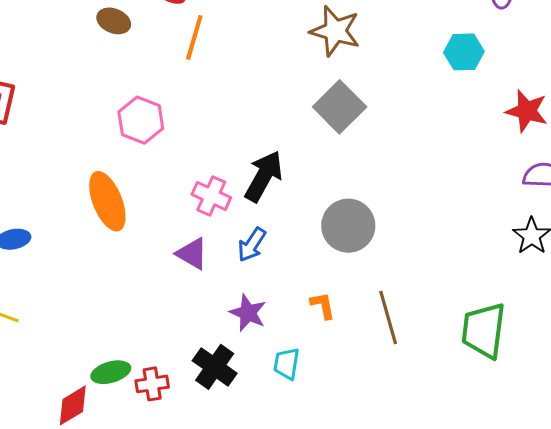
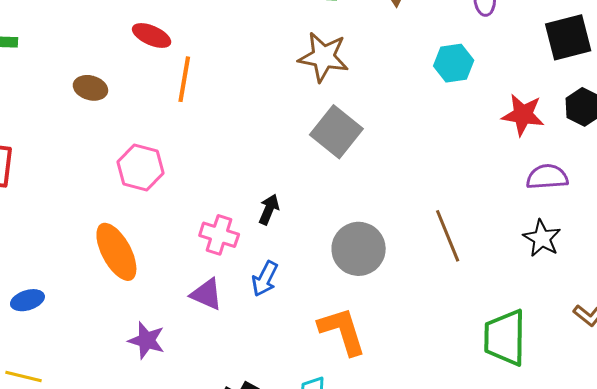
brown ellipse: (114, 21) -> (90, 88), moved
black arrow: (264, 176) -> (269, 209), size x0.6
orange L-shape: (323, 306) -> (342, 331), size x1.8
purple star: (248, 313) -> (147, 340), moved
brown line: (388, 317) -> (448, 236), moved

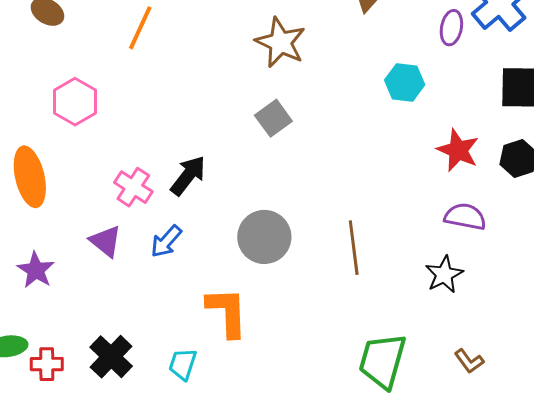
gray square: (336, 132) -> (273, 118), size x0.7
black arrow: (269, 209) -> (188, 175), size x1.4

